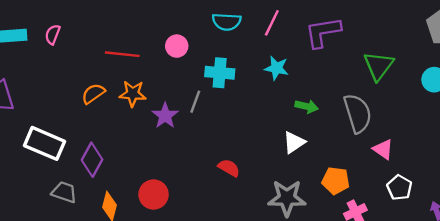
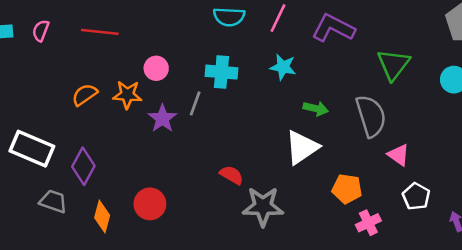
purple L-shape: (323, 32) -> (333, 28), turned 36
pink circle: (177, 46) -> (156, 68), moved
red line: (122, 54) -> (100, 32), moved
white triangle: (294, 142) -> (302, 147), size x1.4
gray star: (287, 198) -> (263, 206), moved

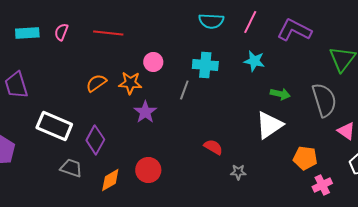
purple star: (162, 119) -> (145, 112), moved
gray star: (263, 206) -> (238, 172), size x0.5
orange diamond: (102, 216) -> (110, 180), turned 45

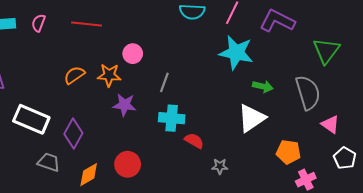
cyan star: (254, 61) -> (236, 53), size x1.6
cyan cross: (205, 65) -> (172, 118), moved
purple star: (145, 112) -> (125, 105), turned -30

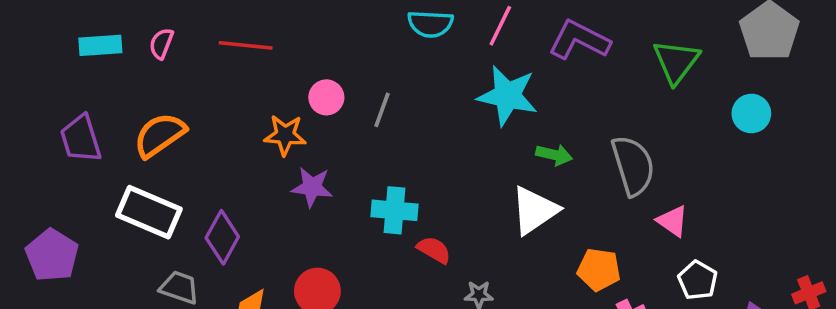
green triangle: (326, 51) -> (676, 62), moved
orange semicircle: (74, 75) -> (160, 135), moved, size x1.4
gray line: (164, 82) -> (382, 110), moved

